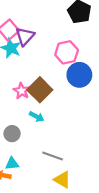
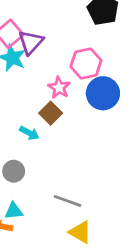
brown square: (40, 90) -> (51, 113), size x0.7
pink star: (22, 91) -> (59, 88), moved
cyan arrow: (37, 117) -> (29, 133), moved

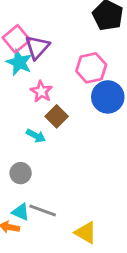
pink star: (59, 88) -> (41, 91), moved
gray line: (68, 201) -> (43, 210), moved
cyan triangle: (14, 211) -> (21, 212), turned 30

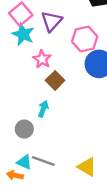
purple triangle: (37, 47) -> (52, 21), moved
cyan arrow: (36, 136) -> (43, 109), moved, turned -98
yellow triangle: (86, 233) -> (87, 167), moved

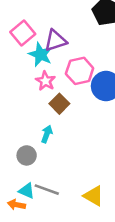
purple triangle: (52, 21) -> (56, 41), turned 30
cyan star: (23, 34) -> (40, 54), moved
pink hexagon: (85, 39) -> (80, 71), moved

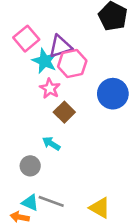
pink hexagon: (80, 71) -> (72, 64), moved
cyan arrow: (47, 134) -> (51, 144), turned -78

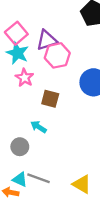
cyan star: (45, 61) -> (17, 53), moved
pink star: (50, 88) -> (24, 78), moved
brown square: (64, 112) -> (50, 99), turned -30

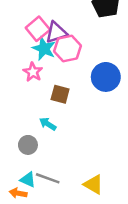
pink square: (16, 33) -> (38, 29), moved
cyan star: (17, 53) -> (44, 49), moved

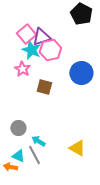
cyan arrow: (48, 124) -> (38, 141), moved
gray line: (48, 178) -> (34, 155), turned 42
yellow triangle: (93, 184) -> (77, 148), moved

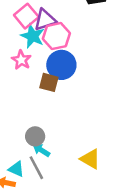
blue circle: (81, 73) -> (61, 65), moved
gray circle: (18, 128) -> (35, 136), moved

